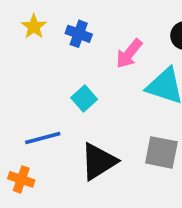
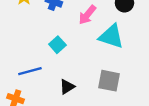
black triangle: (99, 161) -> (67, 87), size x0.6

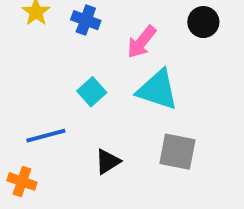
cyan triangle: (111, 36) -> (158, 90), moved

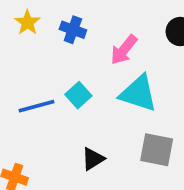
blue line: (46, 136) -> (37, 106), moved

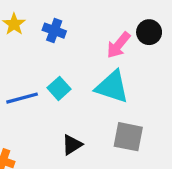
pink arrow: (124, 50) -> (119, 45), moved

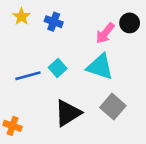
gray square: (128, 137) -> (113, 107), turned 30
black triangle: (72, 145) -> (68, 113), size x1.6

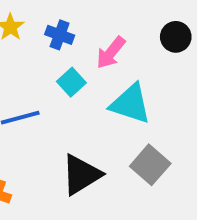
pink arrow: (105, 33) -> (111, 53), moved
cyan square: (58, 68) -> (71, 82), moved

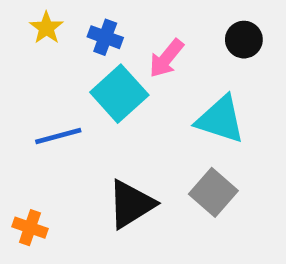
cyan square: (71, 82) -> (119, 94), size x1.6
cyan triangle: (130, 104) -> (220, 119), moved

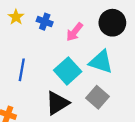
black circle: (244, 40) -> (112, 23), size x1.5
cyan square: (119, 94) -> (68, 71), moved
blue line: (58, 136) -> (22, 70), turned -65

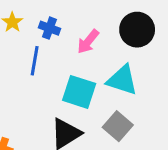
blue line: (22, 70) -> (35, 61), moved
cyan square: (68, 71) -> (79, 92), turned -30

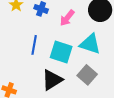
blue line: (35, 61) -> (34, 45), moved

